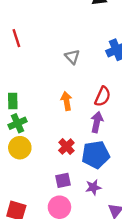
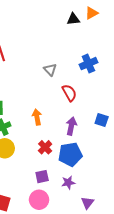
red semicircle: (103, 96) -> (69, 93), moved, turned -54
orange arrow: (66, 101) -> (37, 117), moved

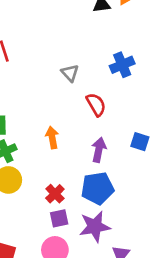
red cross: (45, 147) -> (55, 194), moved
purple star: (68, 183) -> (95, 227), size x1.6

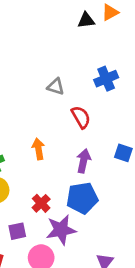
gray triangle: (70, 73) -> (56, 87), turned -30
purple square: (59, 218) -> (17, 231), moved
purple star: (95, 227) -> (61, 230), moved

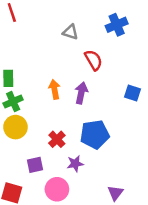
purple arrow: (84, 161) -> (81, 93), moved
purple star: (61, 230) -> (75, 164), size x0.6

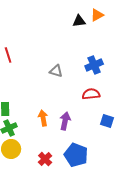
red semicircle: (93, 60) -> (91, 94), moved, turned -66
blue pentagon: (95, 134) -> (76, 155), turned 30

